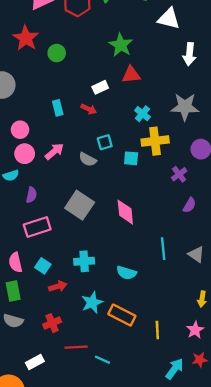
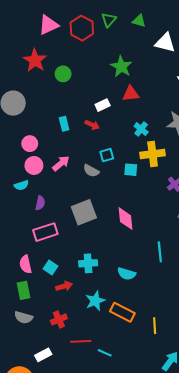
gray square: (80, 205) -> (84, 212), turned 35

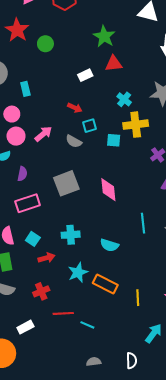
cyan rectangle: (64, 124) -> (25, 89), moved
red arrow: (92, 125) -> (75, 108), moved

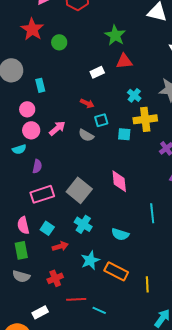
gray square: (66, 183) -> (79, 190), moved, turned -30
cyan cross: (71, 235) -> (83, 224), turned 36

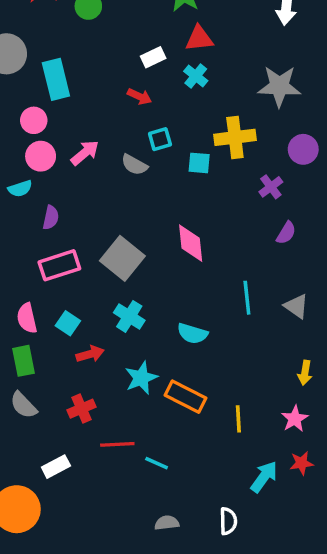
cyan rectangle: (40, 85) -> (56, 79), size x1.6
cyan cross: (134, 95) -> (196, 76), moved
red arrow: (87, 103) -> (139, 96), moved
gray semicircle: (21, 276) -> (24, 405), turned 30

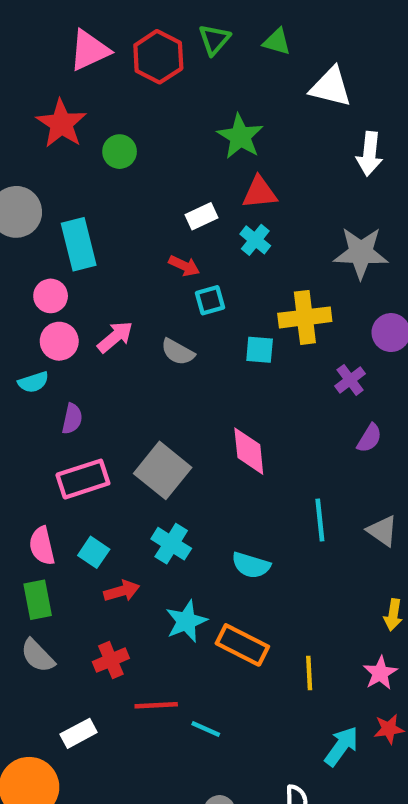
cyan square: (160, 139) -> (210, 300), moved

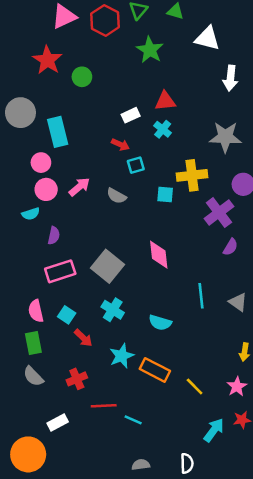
green star: (240, 136) -> (150, 50), moved
purple cross: (350, 380) -> (219, 212), size x1.6
red arrow: (122, 591) -> (83, 338), turned 60
yellow line: (309, 673) -> (195, 387), turned -42

